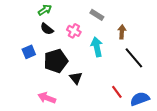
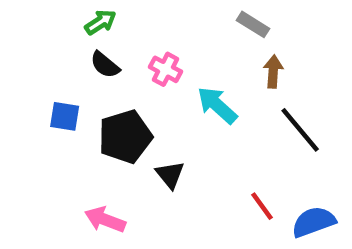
gray rectangle: (97, 15) -> (253, 24), moved
cyan arrow: (97, 47) -> (217, 105), turned -36
blue square: (29, 52) -> (65, 116), turned 32

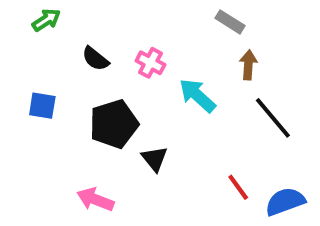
green arrow: (100, 22) -> (46, 20), moved
blue square: (65, 116) -> (42, 106), moved

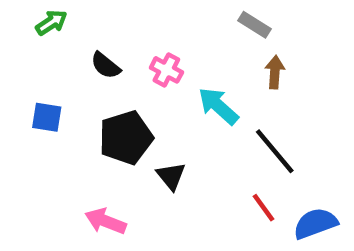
black line: (273, 118) -> (275, 151), moved

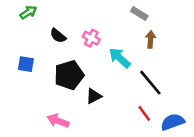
black triangle: (171, 176) -> (94, 96), turned 42

